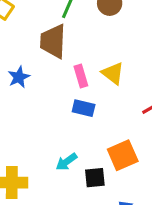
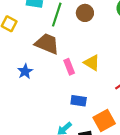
brown trapezoid: (53, 41) -> (47, 44), turned 115
blue rectangle: (84, 108) -> (79, 101), moved

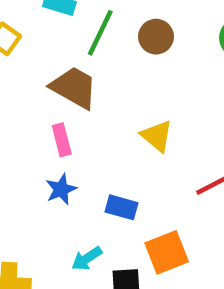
pink rectangle: (69, 67) -> (62, 140), moved
blue star: (25, 71) -> (61, 189), moved

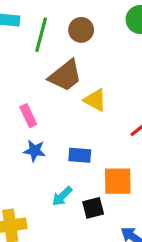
brown trapezoid: (74, 88) -> (65, 76), moved, turned 123
blue star: (61, 189) -> (35, 151), turned -30
orange square: (167, 252) -> (118, 181), turned 32

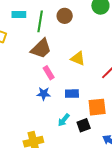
brown trapezoid: (65, 76) -> (41, 49), moved
pink rectangle: (28, 116) -> (49, 73), moved

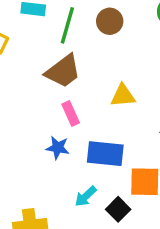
yellow triangle: (78, 58) -> (123, 96), turned -35
blue rectangle: (72, 94) -> (105, 154), size x1.5
black square: (84, 125) -> (118, 209), turned -32

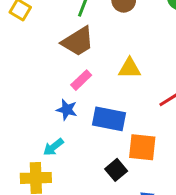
pink rectangle: (71, 113) -> (81, 80), turned 65
cyan arrow: (86, 196) -> (53, 147), moved

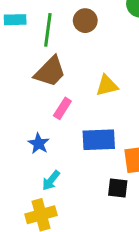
blue star: (67, 110) -> (39, 144), moved, turned 30
black square: (116, 170) -> (118, 188), turned -30

